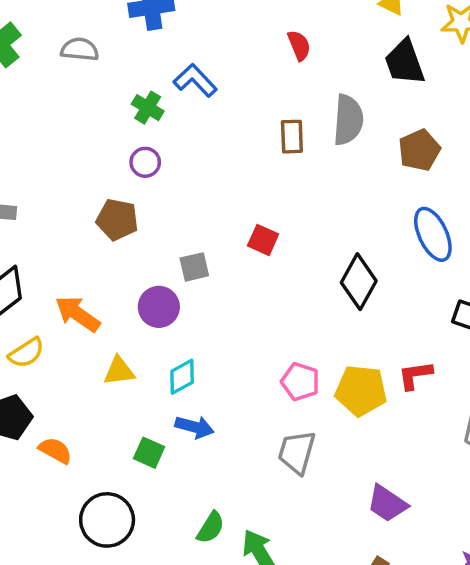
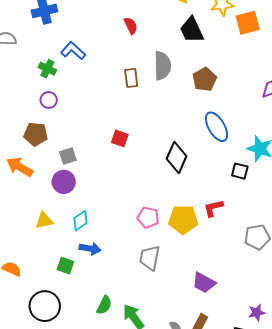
gray square: (194, 267) -> (68, 156), moved
orange arrow: (78, 314) -> (20, 167), moved

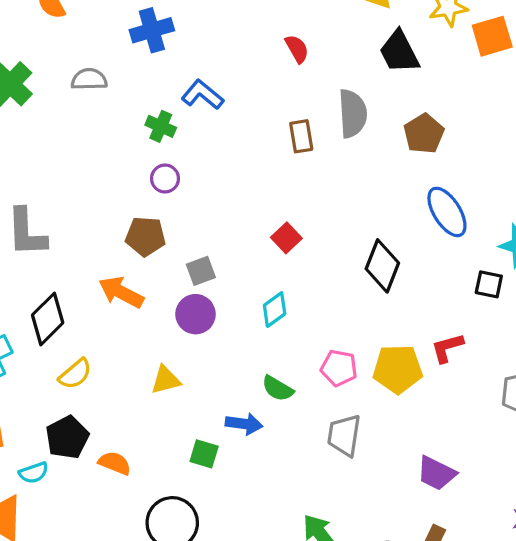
red square: (120, 138) -> (286, 238), turned 30
cyan diamond: (80, 221) -> (275, 310), moved
green semicircle: (104, 305) -> (278, 389), moved, turned 96

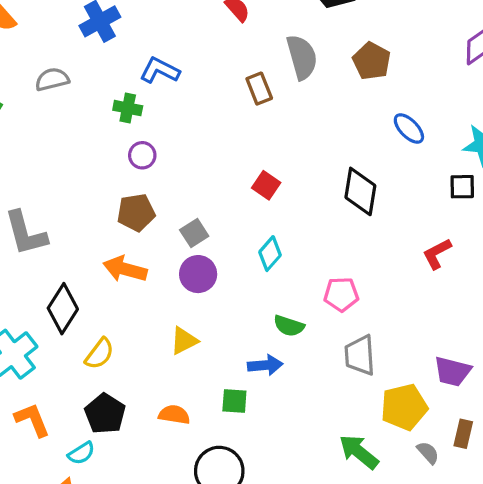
blue ellipse: (447, 212) -> (409, 128), size x0.7
yellow pentagon: (398, 369) -> (404, 407), moved
orange semicircle: (115, 463) -> (174, 415), moved

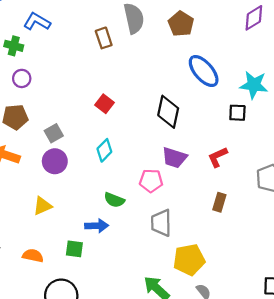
blue ellipse: (409, 128) -> (204, 71), size x1.5
purple trapezoid: (452, 371) -> (174, 158), moved
brown rectangle: (463, 434) -> (219, 202), moved

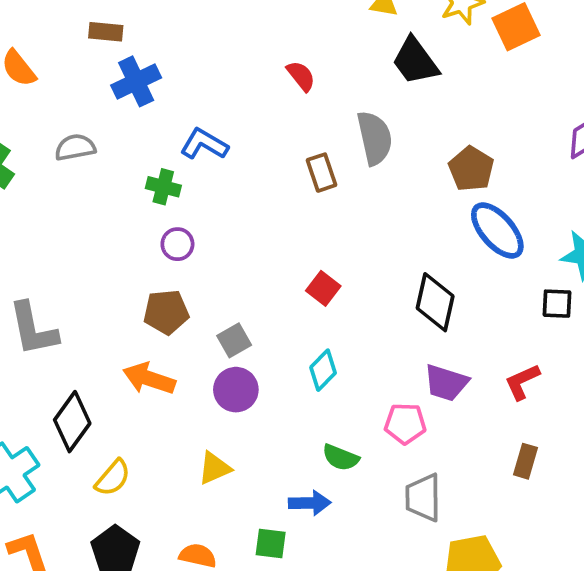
brown pentagon: (181, 24) -> (471, 169), moved

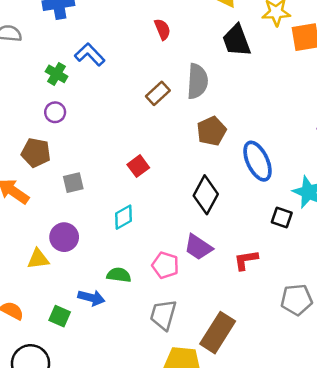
brown pentagon: (471, 169) -> (211, 131), moved
brown rectangle: (321, 173) -> (158, 93), turned 50
purple circle: (236, 390) -> (64, 237), moved
green semicircle: (341, 458) -> (119, 275), turned 150
brown rectangle: (526, 461) -> (218, 333), moved, size x1.8

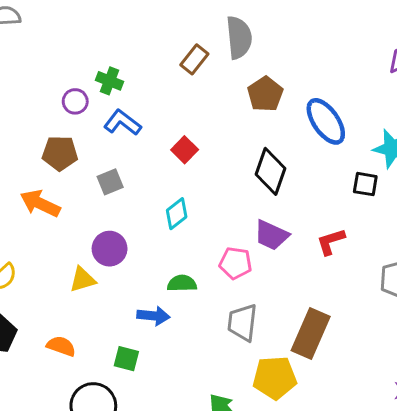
blue L-shape: (90, 55) -> (122, 123), moved
green cross: (57, 74) -> (110, 81), moved
green square: (60, 316) -> (126, 359), moved

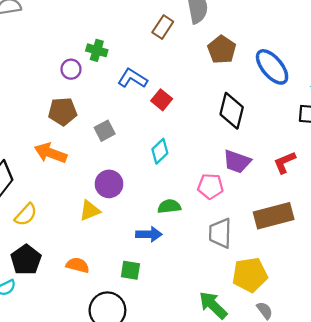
blue L-shape: (122, 123) -> (132, 78), moved
brown rectangle: (311, 333) -> (274, 216), moved, turned 57

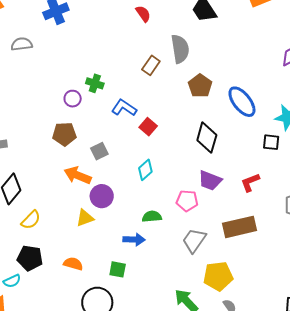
orange arrow: (50, 153) -> (78, 175), moved
gray trapezoid: (220, 233) -> (194, 240), turned 32
black pentagon: (26, 260) -> (30, 258), turned -30

